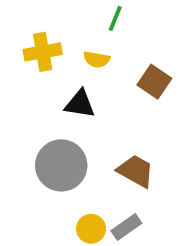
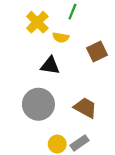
yellow cross: (43, 52) -> (37, 22), moved, turned -35
brown square: (154, 82) -> (97, 51), turned 30

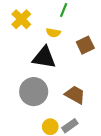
yellow cross: (37, 22) -> (21, 19), moved
black triangle: (50, 66) -> (44, 57), size x1.4

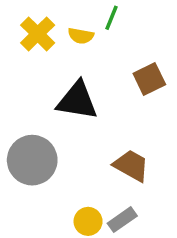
yellow semicircle: (53, 33) -> (81, 36), moved
gray circle: (34, 92) -> (32, 160), moved

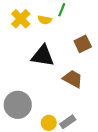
gray circle: (32, 160) -> (18, 105), moved
brown trapezoid: (131, 166) -> (73, 79), moved

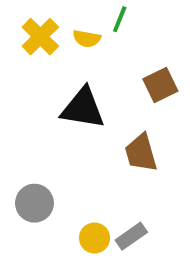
brown trapezoid: (73, 79) -> (141, 153), turned -135
gray circle: (18, 105) -> (34, 203), size x0.7

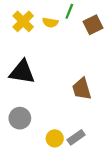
brown square: (160, 85) -> (93, 25), moved
black triangle: (83, 108) -> (22, 72), moved

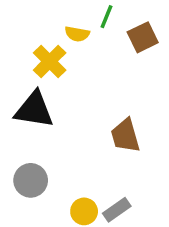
yellow cross: (23, 21) -> (50, 61), moved

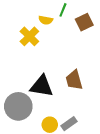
black triangle: (34, 110) -> (42, 86), moved
gray circle: (31, 180) -> (18, 106), size x1.4

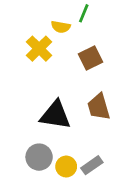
brown square: (84, 22) -> (91, 58), moved
gray circle: (18, 106) -> (39, 157), moved, size x0.7

